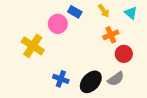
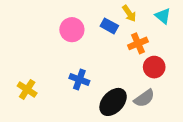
blue rectangle: (75, 12) -> (109, 26), moved
yellow cross: (33, 46) -> (27, 89), moved, size x0.7
blue cross: (61, 79) -> (79, 80), moved

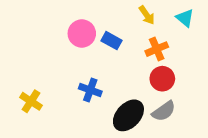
blue rectangle: (109, 26) -> (111, 41), moved
red circle: (154, 67) -> (162, 79), moved

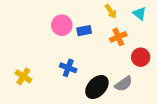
blue rectangle: (111, 41) -> (84, 31), turned -40
red circle: (162, 79) -> (141, 57), moved

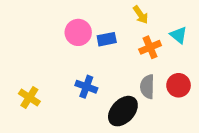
cyan triangle: (140, 13) -> (179, 35), moved
red circle: (141, 57) -> (179, 85), moved
gray semicircle: (124, 84) -> (147, 87), moved, turned 126

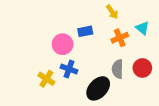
pink circle: (78, 32) -> (63, 44), moved
yellow cross: (29, 98) -> (46, 79), moved

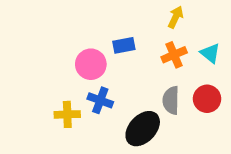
yellow arrow: (112, 12) -> (176, 17), moved, turned -120
cyan triangle: (142, 28) -> (210, 53), moved
yellow cross: (46, 79) -> (67, 114), turned -35

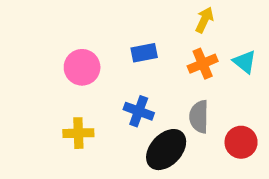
pink circle: (91, 64) -> (82, 67), moved
red circle: (207, 99) -> (241, 142), moved
blue cross: (100, 100) -> (139, 111), moved

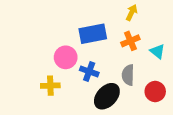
blue rectangle: (144, 53) -> (93, 34), size x1.6
cyan triangle: (245, 62) -> (158, 51), moved
pink circle: (82, 67) -> (66, 57), moved

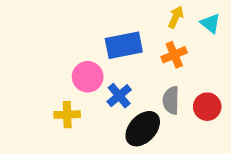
cyan triangle: (158, 51) -> (210, 23), moved
blue cross: (89, 71) -> (119, 96), turned 30
red circle: (155, 92) -> (207, 107), moved

